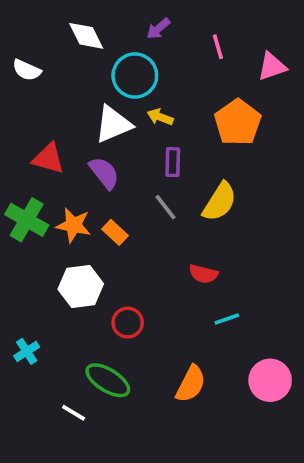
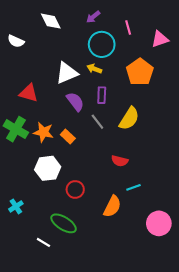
cyan circle: (135, 76) -> (102, 44), moved
purple semicircle: (104, 173) -> (75, 102), moved
orange semicircle: (191, 384) -> (112, 206), moved

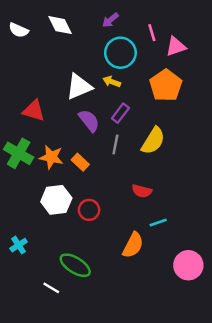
pink triangle: (160, 39) -> (176, 46), moved
white semicircle: (16, 41) -> (19, 30), moved
purple rectangle: (102, 95) -> (120, 113), turned 35
gray line: (97, 122) -> (115, 145), turned 49
red circle: (75, 189) -> (89, 210), moved

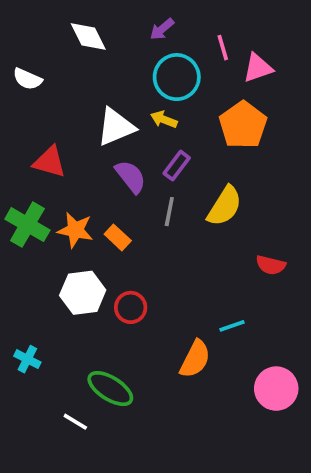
white semicircle: (19, 30) -> (27, 79), moved
red semicircle: (142, 191) -> (271, 265), moved
cyan cross: (19, 245) -> (27, 359), turned -30

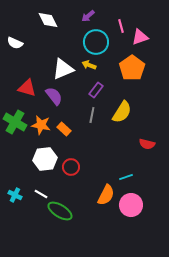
purple semicircle: (131, 177) -> (54, 96), moved
pink circle: (276, 389) -> (131, 205), moved
white line: (75, 422) -> (41, 194), moved

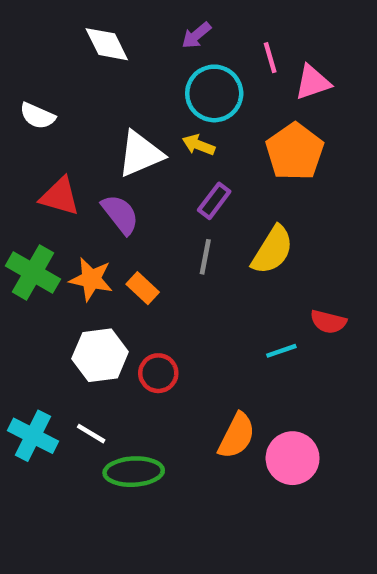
white semicircle: (15, 43) -> (37, 116), moved
cyan line: (126, 177) -> (281, 351), moved
cyan cross: (15, 195) -> (33, 436), size x1.5
green ellipse: (60, 211) -> (134, 472), turned -35

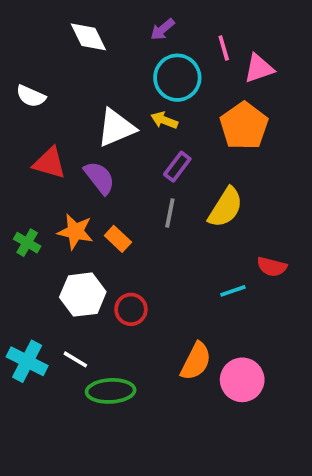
green cross: (33, 272) -> (27, 243), moved, size x0.6

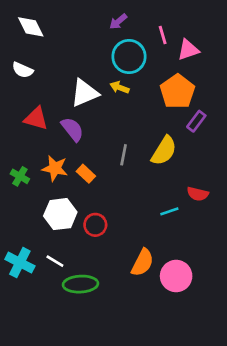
white diamond: (88, 37) -> (31, 27), moved
purple rectangle: (177, 167) -> (196, 121), moved

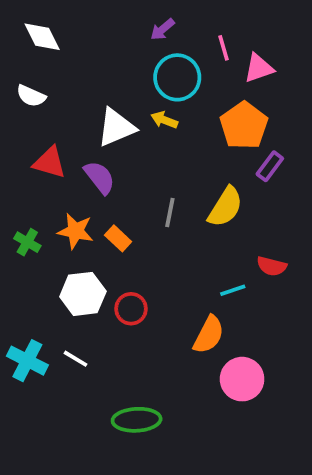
orange semicircle: (142, 263) -> (209, 335), moved
green ellipse: (80, 284) -> (137, 420), moved

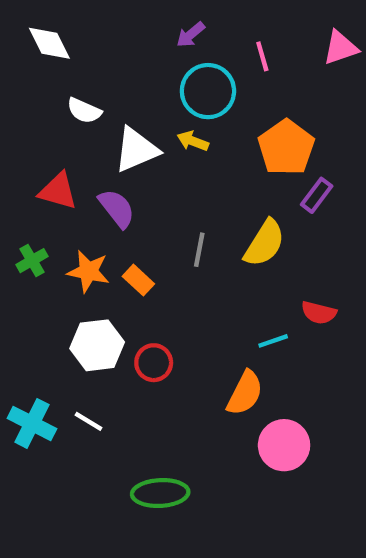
pink triangle: (259, 68) -> (340, 48), moved
white semicircle: (31, 96) -> (84, 111), moved
green cross: (27, 242) -> (32, 261), moved, turned 30

